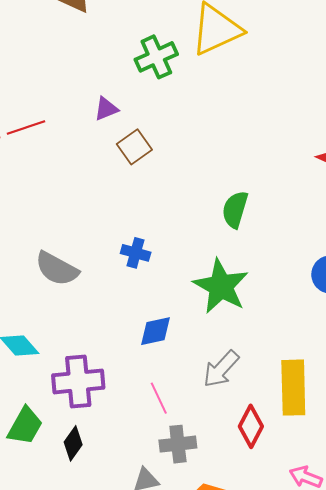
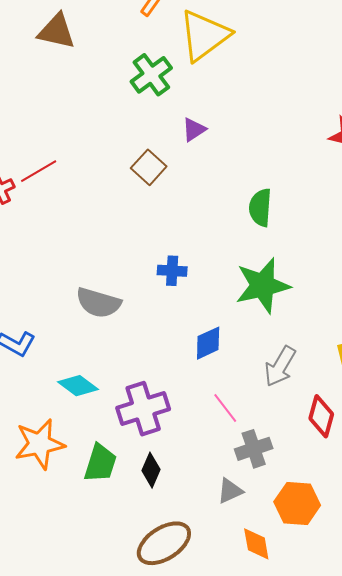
purple triangle: (106, 109) -> (194, 130), moved
green star: (221, 286) -> (263, 286), turned -30

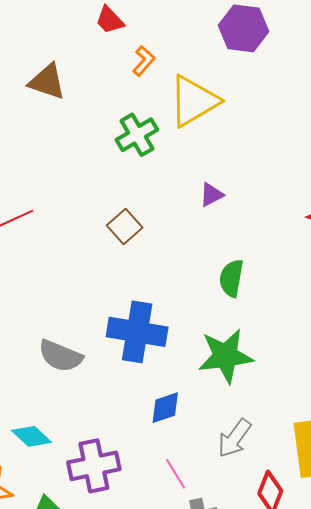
purple triangle: (194, 130) -> (211, 195), moved
blue cross: (172, 271) -> (137, 332), size x2.0

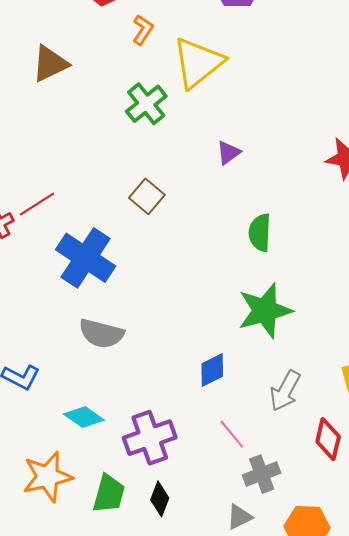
brown triangle: (47, 82) -> (50, 64), turned -36
blue cross: (137, 332) -> (86, 258), moved, turned 32

